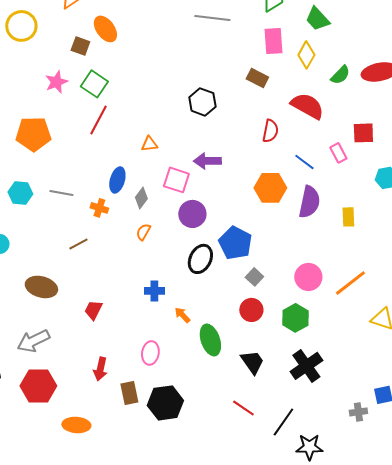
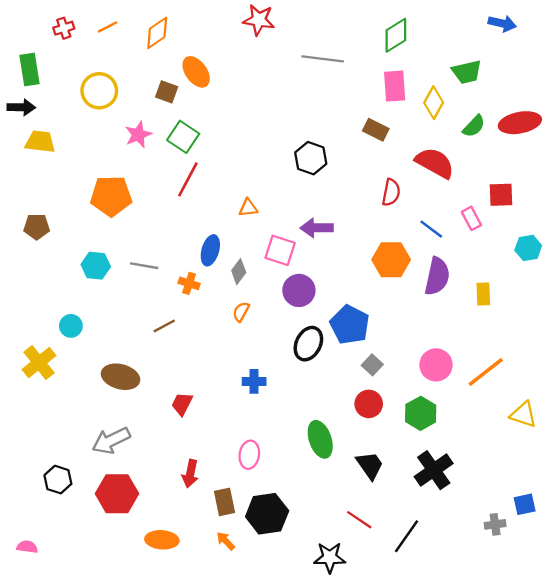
green trapezoid: (317, 19) -> (467, 72), moved, turned -60
yellow circle: (21, 26) -> (99, 91), moved
orange arrow: (182, 315) -> (226, 541), moved
black star: (309, 447) -> (330, 558), moved

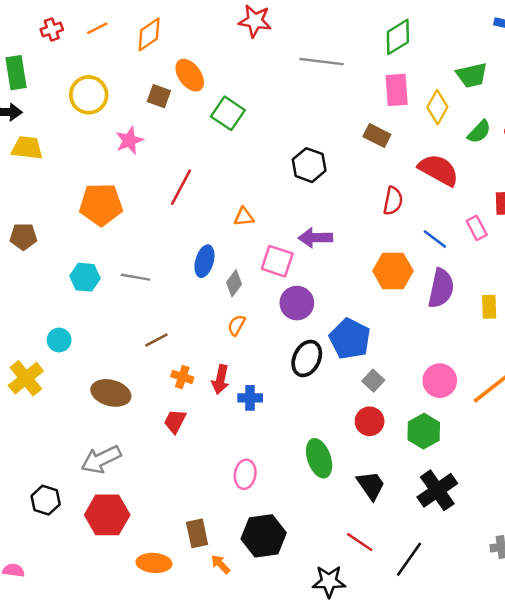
green square: (183, 137) -> (228, 113), moved
orange cross: (189, 283) -> (182, 377), moved
red arrow: (190, 474) -> (220, 379), moved
brown rectangle: (225, 502) -> (197, 533), moved

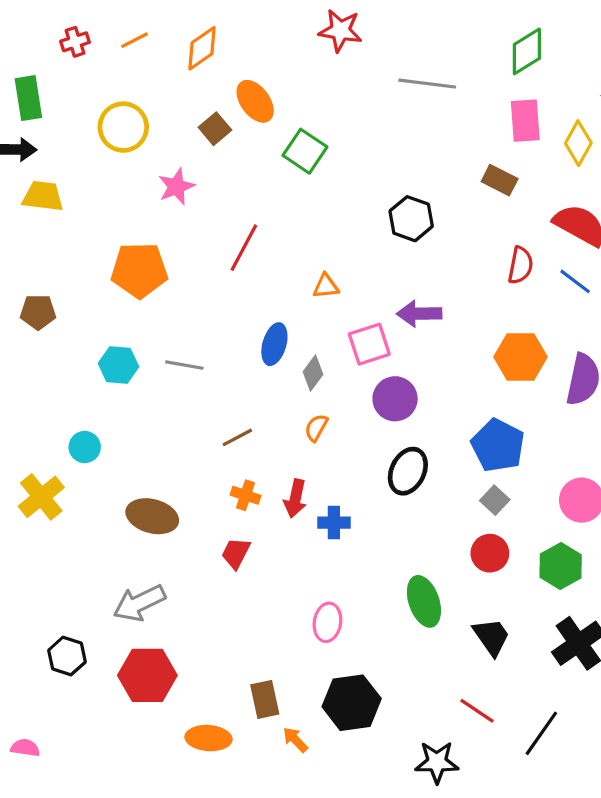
brown square: (159, 96) -> (215, 129), turned 30
blue line: (435, 239) -> (575, 281), moved
pink square: (277, 261) -> (369, 344), turned -36
blue pentagon: (350, 339) -> (498, 445), moved
brown line: (156, 340) -> (237, 437), moved

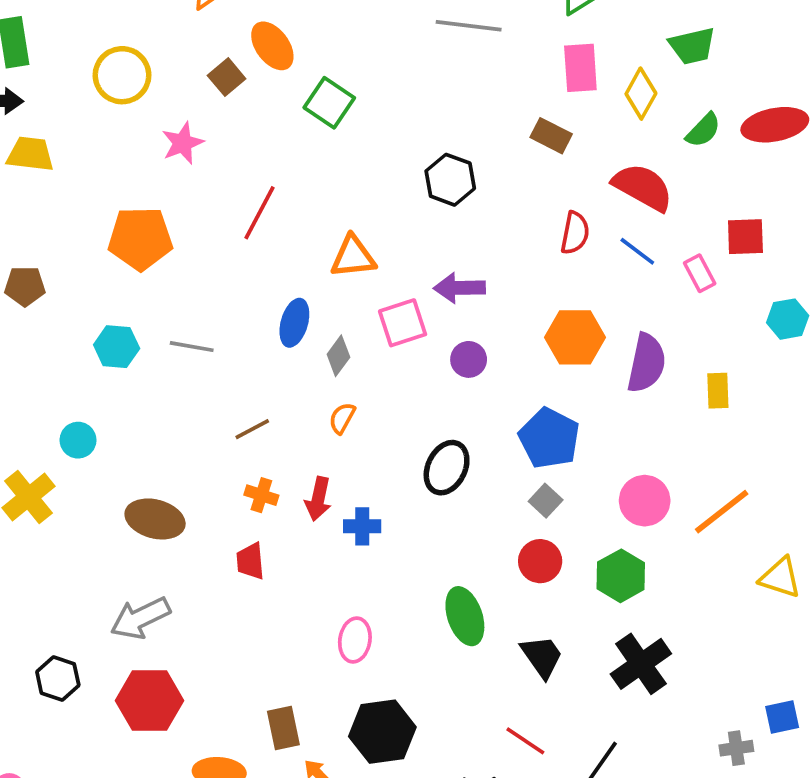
orange triangle: (326, 286) -> (353, 257), size x1.5
purple circle: (395, 399) -> (469, 359), moved, size x0.7
red trapezoid: (236, 553) -> (250, 561), turned -32

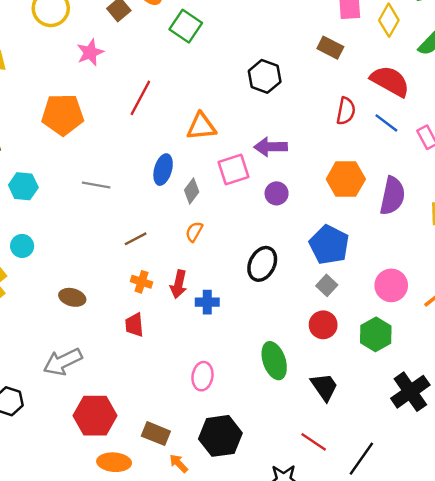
cyan hexagon: (117, 347) -> (23, 186), moved
brown ellipse: (155, 519) -> (72, 297), size x0.7
black cross: (641, 664) -> (410, 392), moved
red hexagon: (150, 701) -> (95, 416), moved
brown rectangle: (283, 728) -> (156, 434), turned -56

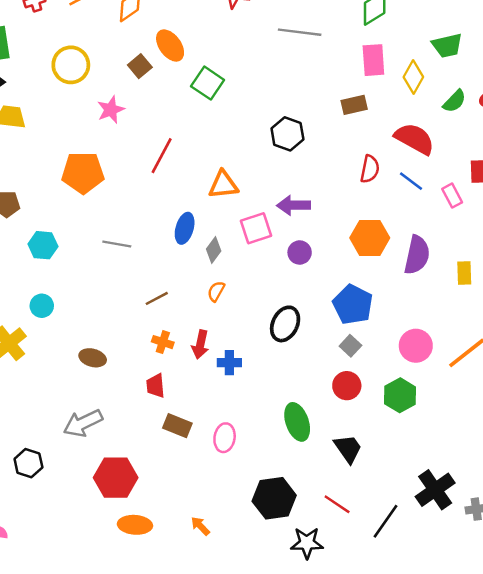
brown rectangle: (330, 48) -> (354, 105), turned -40
black cross: (410, 392) -> (435, 490), moved
brown rectangle: (156, 434) -> (177, 426), moved
black hexagon: (220, 436) -> (274, 498), moved

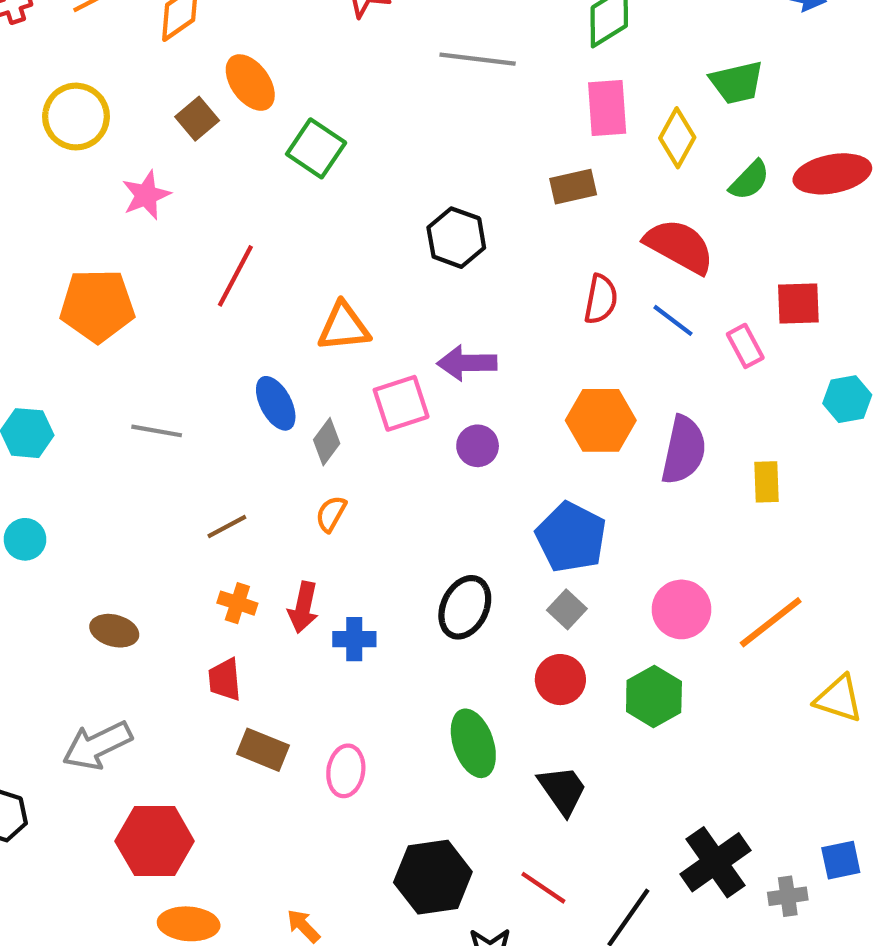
blue ellipse: (185, 228) -> (276, 403), turned -44
black ellipse: (285, 324) -> (465, 607), moved

